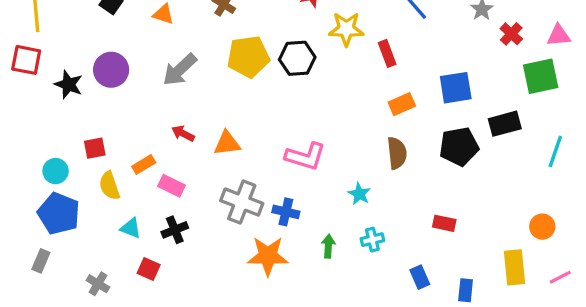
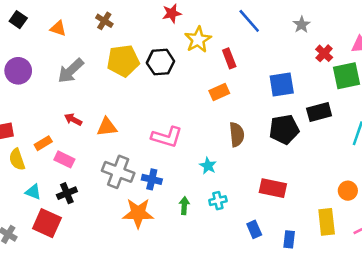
yellow star: (346, 29) -> (198, 40), turned -30
red cross: (511, 34) -> (324, 53), moved
orange rectangle: (402, 104) -> (219, 92), moved
red rectangle: (444, 223) -> (273, 188), size x1.5
red square: (149, 269) -> (47, 223), size x1.6

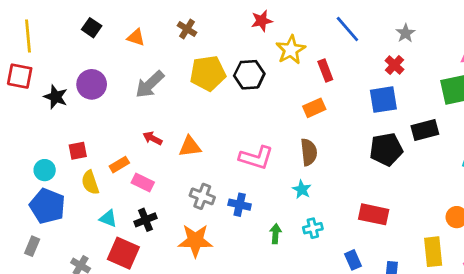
red cross: (324, 53) -> (394, 65), moved
brown semicircle: (237, 134) -> (309, 152), moved
gray cross: (118, 172) -> (202, 196), size x0.7
orange star: (138, 213) -> (195, 241), moved

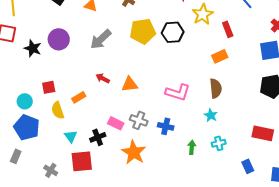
pink rectangle: (143, 183) -> (116, 123), moved
cyan triangle: (108, 218) -> (71, 136), turned 32
orange star: (195, 241) -> (134, 152), turned 30
red square: (123, 253) -> (82, 161), turned -30

